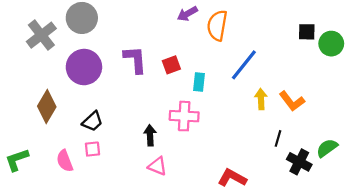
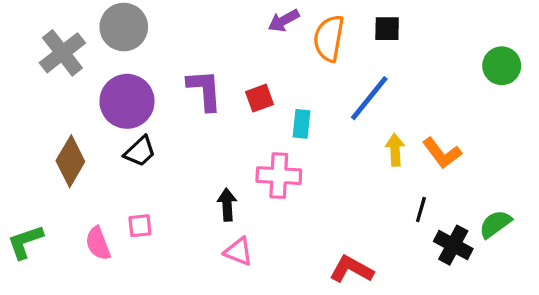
black square: (307, 32) -> (387, 29), moved
black trapezoid: (92, 121) -> (140, 151), moved

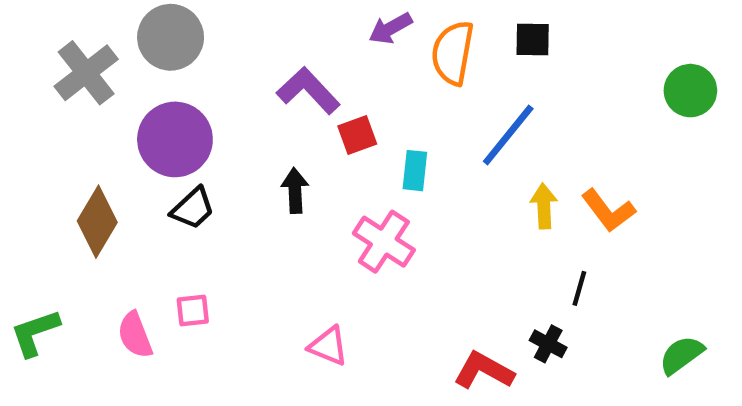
purple L-shape: (205, 90) -> (308, 91), moved, turned -39
pink cross: (279, 176) -> (384, 242), turned 30
black arrow: (227, 205) -> (295, 191), moved
green semicircle: (495, 224) -> (682, 355), moved
black cross: (453, 245) -> (548, 344), moved, size x0.7

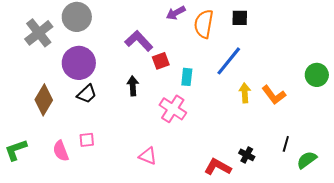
green circle: (690, 91) -> (317, 75), moved
black line: (579, 288) -> (286, 144), moved

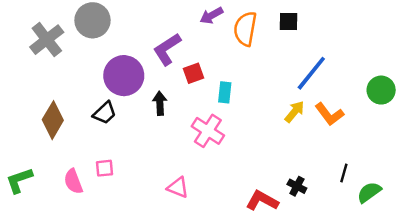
purple L-shape: (139, 41) -> (167, 49), turned -80
blue line: (229, 61) -> (311, 73), moved
purple circle: (79, 63) -> (124, 76), moved
yellow arrow: (245, 93) -> (295, 112), turned 42

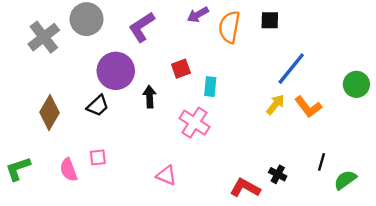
purple L-shape: (167, 49) -> (142, 27), moved

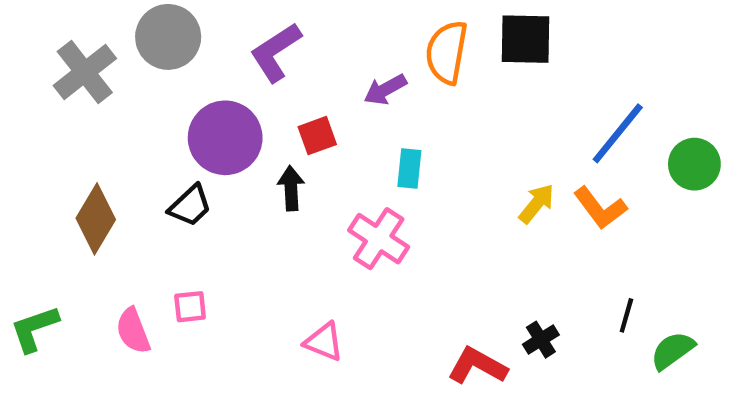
purple arrow: (198, 15) -> (385, 90), moved
black square: (270, 20) -> (526, 39), size x1.5
red square: (181, 69) -> (317, 136), moved
blue line: (291, 69) -> (618, 133), moved
black cross: (278, 174) -> (541, 340), turned 30

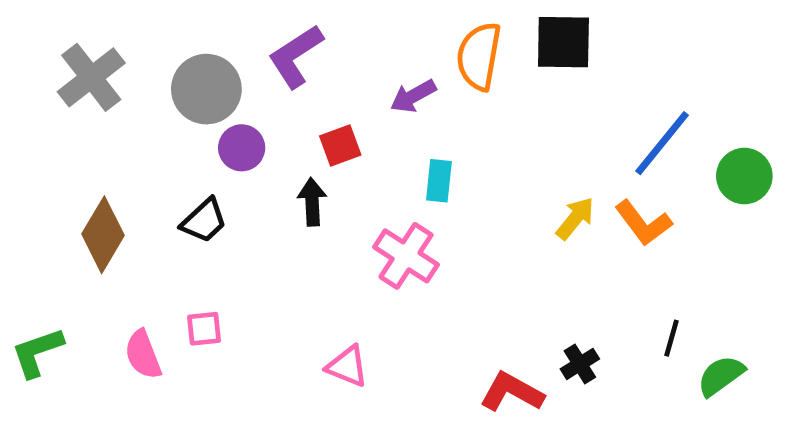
gray circle: (168, 37) -> (206, 89), moved
purple circle: (225, 138) -> (242, 148), size x0.6

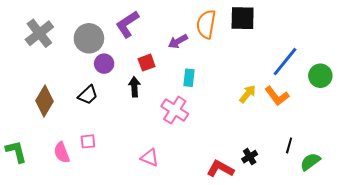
green L-shape: (37, 352) -> (16, 152), turned 95

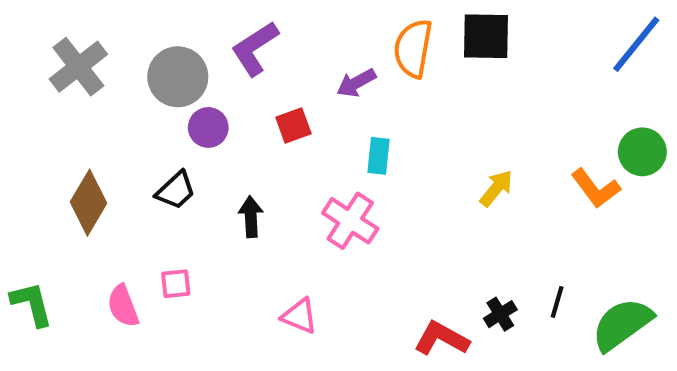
blue line: (285, 62) -> (636, 44), moved
black arrow: (134, 87) -> (251, 217), moved
orange L-shape: (277, 96) -> (596, 188), moved
black line: (289, 145) -> (557, 302), moved
green semicircle: (310, 162) -> (622, 324), size x1.5

